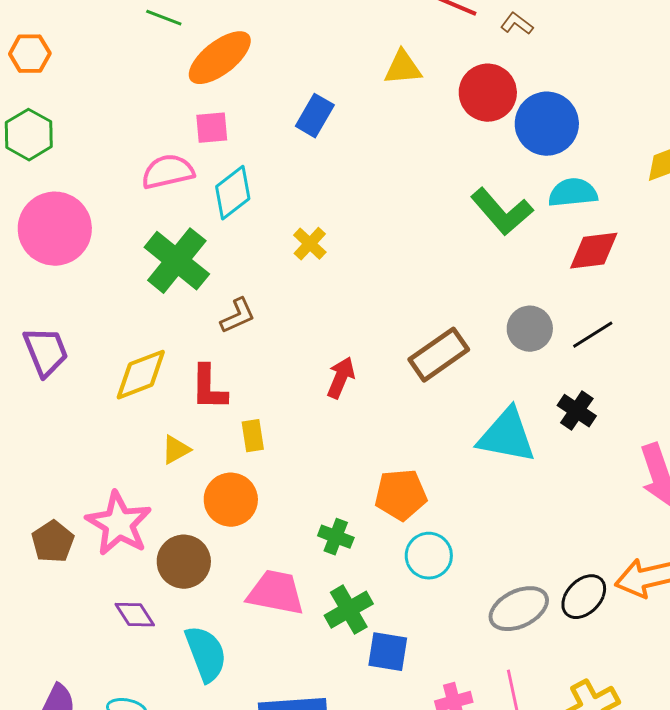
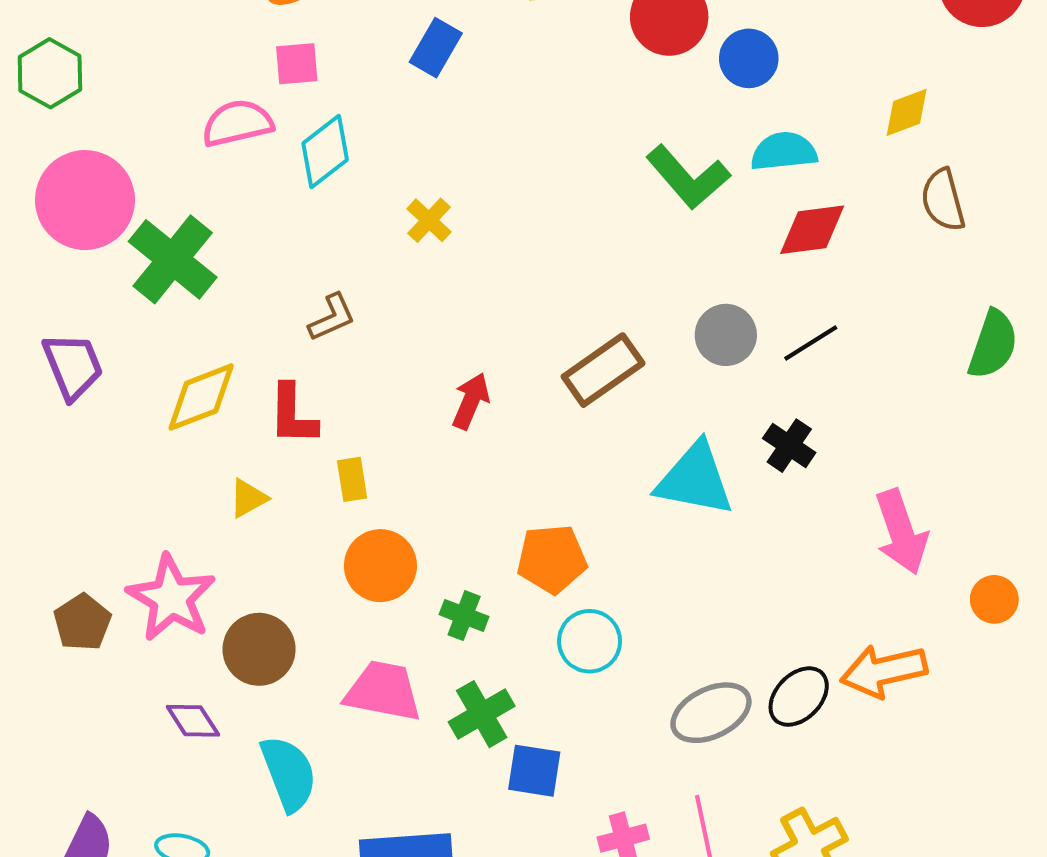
blue circle: (547, 124) -> (749, 58), size x0.7
green cross: (177, 261) -> (173, 259), moved
orange circle: (231, 500) -> (380, 566), moved

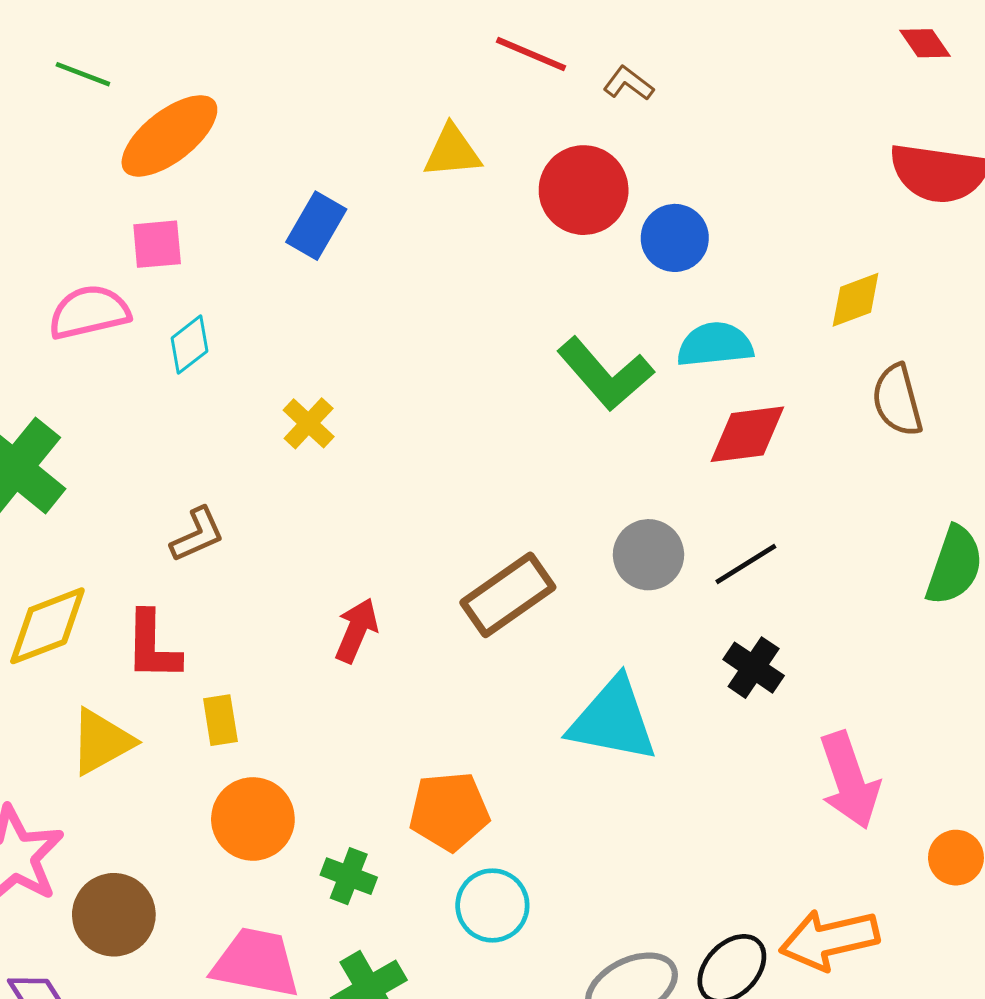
cyan diamond: (325, 151) -> (190, 345), size x0.7
black cross: (789, 446) -> (754, 668), moved
yellow triangle: (248, 498) -> (101, 742), size x1.5

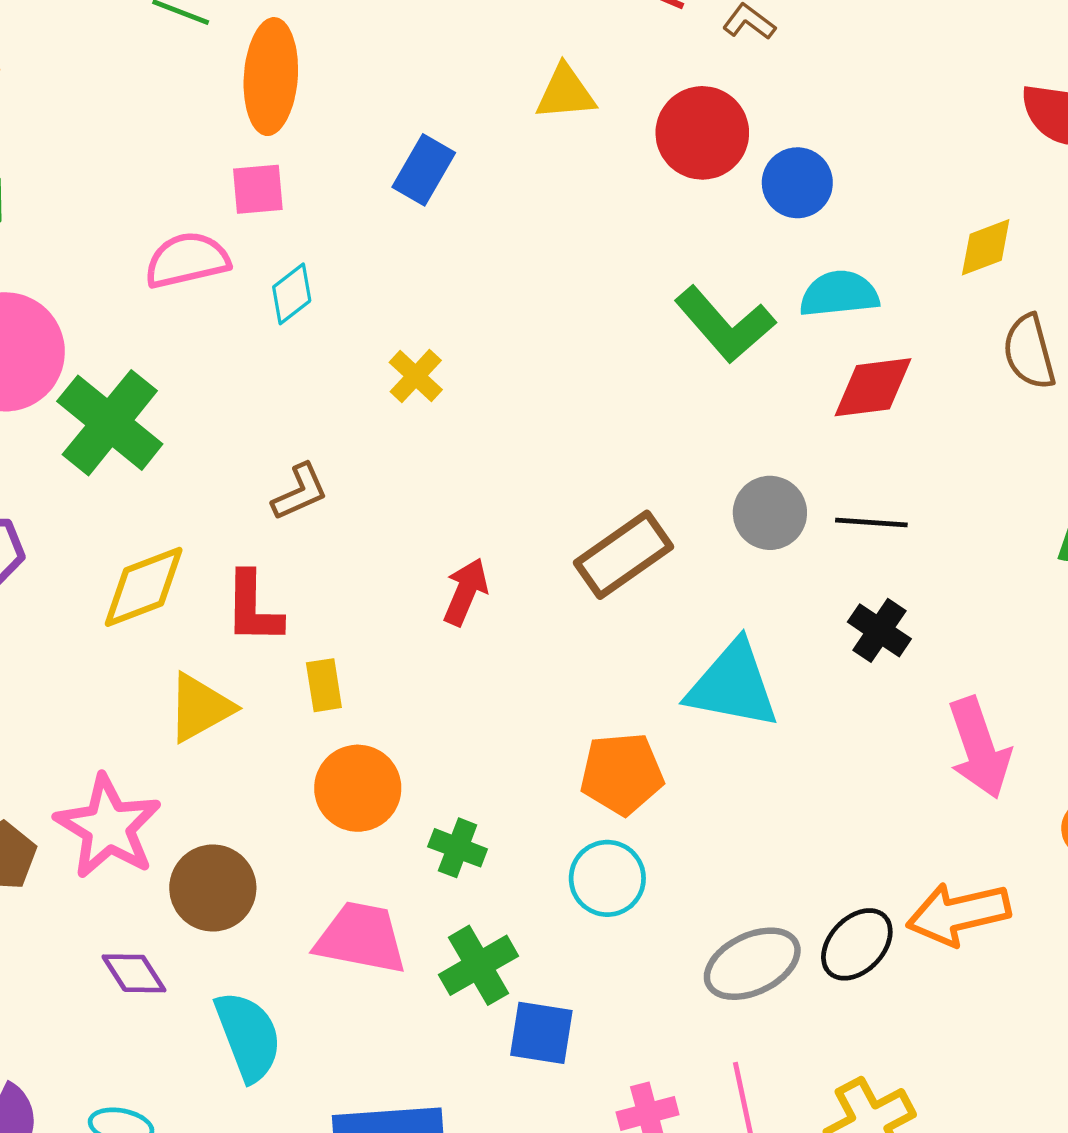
orange ellipse: (169, 136) -> (271, 77), turned -48
black line: (746, 564) -> (871, 523), turned 36
orange pentagon: (449, 811) -> (622, 774), moved

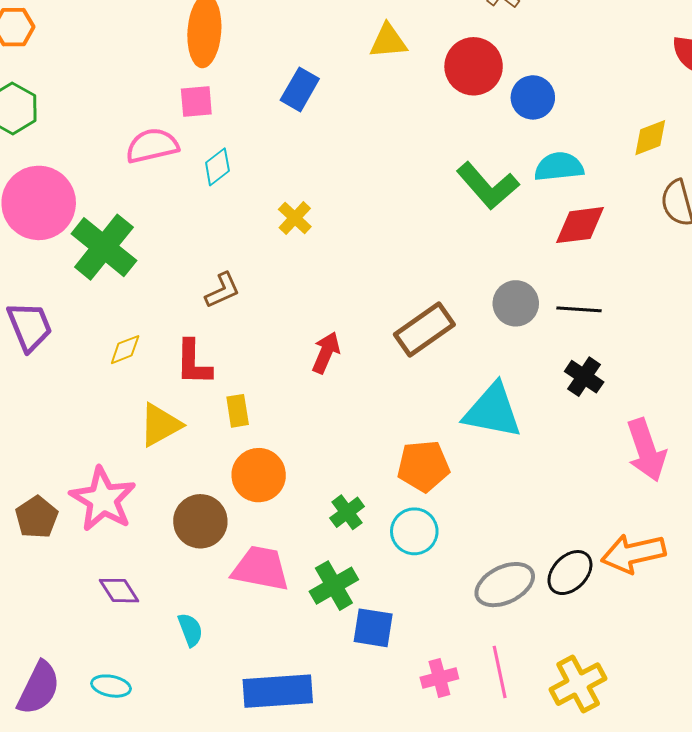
yellow diamond: (144, 587) -> (125, 350), size x0.6
green cross: (458, 848) -> (347, 512), moved, turned 32
brown circle: (213, 888) -> (200, 521), moved
cyan semicircle: (248, 1036) -> (190, 630), size x0.6

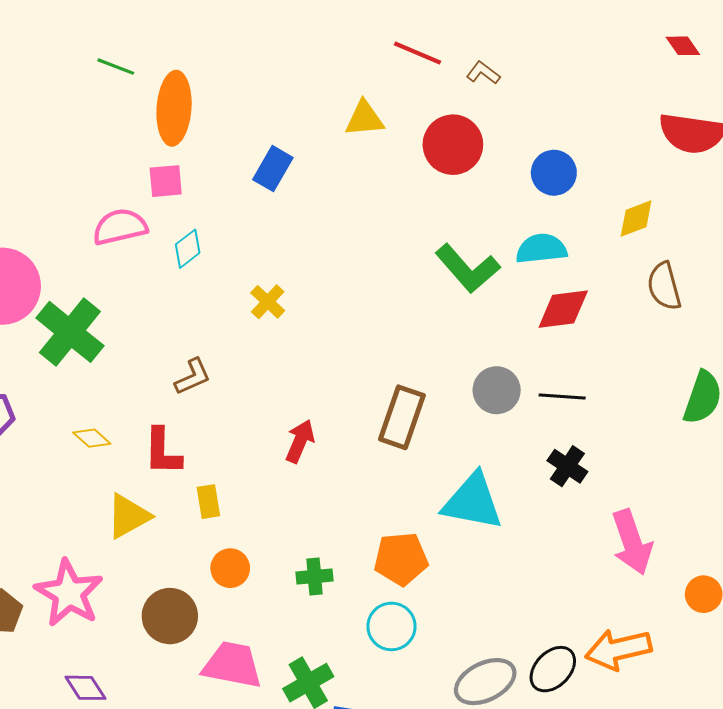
blue circle: (533, 97) -> (554, 173), moved
brown rectangle: (424, 329) -> (402, 417), turned -36
yellow diamond: (125, 350) -> (92, 438), turned 63
orange circle: (259, 475) -> (230, 568), size x0.7
green cross: (347, 512) -> (314, 576), moved, turned 32

